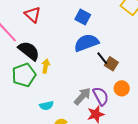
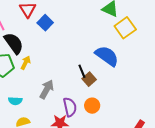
blue square: (83, 17) -> (45, 23), moved
blue semicircle: (86, 43) -> (107, 56), moved, turned 40
gray arrow: (82, 96) -> (47, 89), moved, turned -30

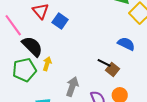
blue semicircle: (107, 56) -> (126, 44), size x0.7
black line: (82, 71) -> (104, 63), turned -32

